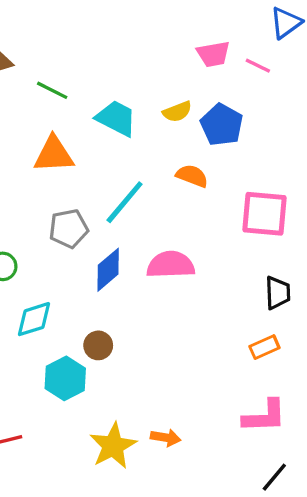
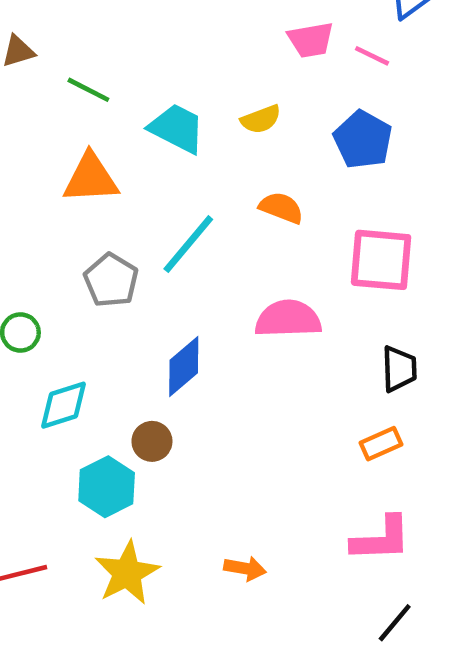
blue pentagon: (222, 125) -> (363, 140), moved
gray pentagon: (69, 229) -> (111, 280), turned -30
pink semicircle: (171, 265) -> (288, 319), moved
blue diamond: (108, 270) -> (184, 367), moved
yellow star: (113, 446) -> (127, 573), moved

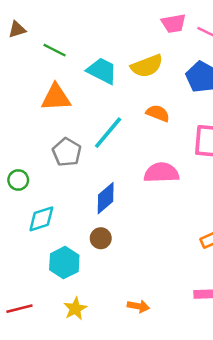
yellow semicircle: (261, 119) -> (147, 66), size x1.5
brown circle: (152, 441) -> (101, 238), moved
yellow star: (127, 573) -> (75, 309), size x0.7

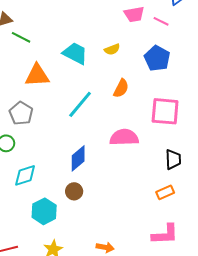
green line: (55, 50) -> (21, 37), moved
yellow semicircle: (147, 66) -> (112, 49), size x0.6
orange semicircle: (158, 113) -> (121, 88), turned 96
gray pentagon: (67, 152) -> (21, 113), moved

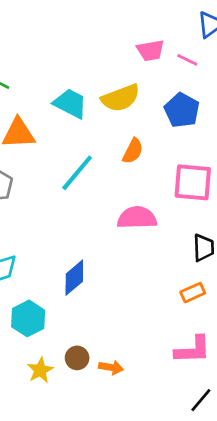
yellow semicircle: (112, 49) -> (121, 98), size x1.8
blue diamond: (78, 158) -> (74, 278), moved
brown circle: (74, 191) -> (77, 358), moved

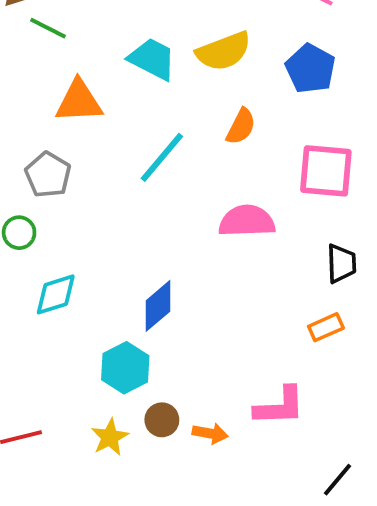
cyan hexagon: (28, 318) -> (125, 368), moved
pink L-shape: (193, 350) -> (280, 406), moved

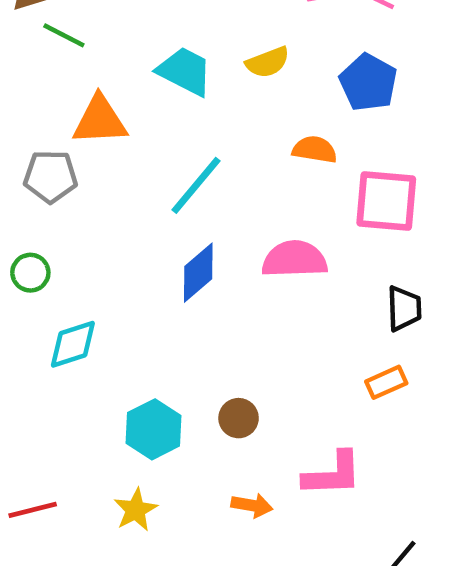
yellow semicircle: (224, 51) -> (268, 62), size x0.7
orange semicircle: (241, 126) -> (315, 150), moved, turned -108
gray pentagon: (48, 175) -> (51, 176), moved, turned -30
blue diamond: (158, 306) -> (198, 273), moved
brown circle: (162, 420) -> (239, 418), moved

